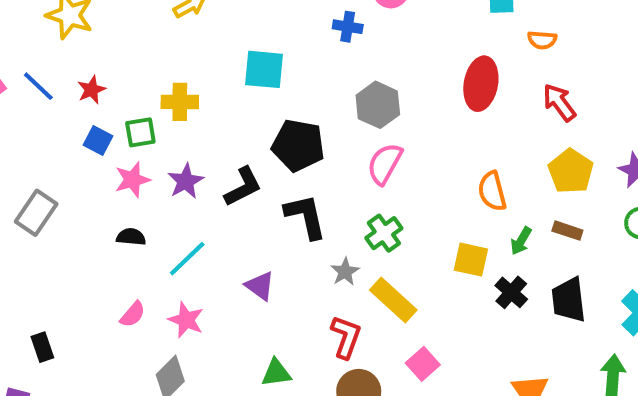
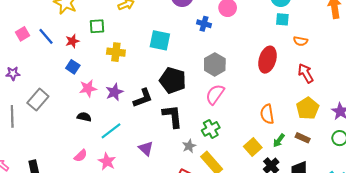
green square: (140, 132) -> (97, 26), moved
yellow square: (471, 260) -> (253, 147), turned 30

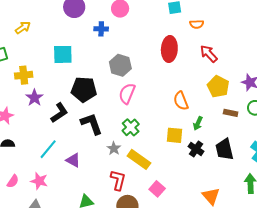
purple star: (114, 92) -> (34, 98), moved
cyan line: (111, 131) -> (48, 149), moved
brown rectangle: (303, 138) -> (231, 113), moved
yellow square: (253, 147) -> (175, 135), turned -30

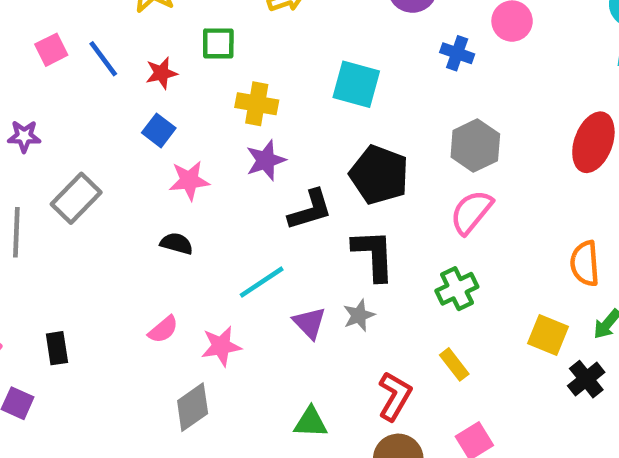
gray star: (114, 148) -> (359, 315), moved
yellow rectangle: (139, 159) -> (454, 364), size x0.6
pink star: (39, 181) -> (221, 346), turned 30

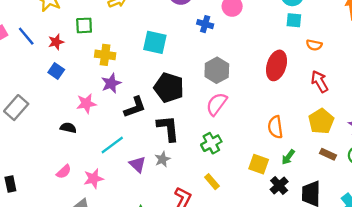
pink star: (189, 180) -> (86, 104), moved

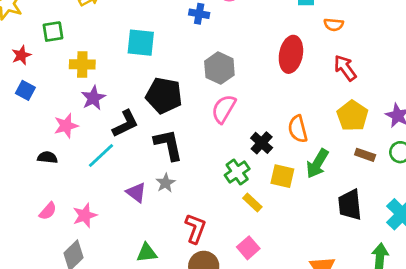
green cross: (211, 143) -> (237, 172), moved
cyan line: (112, 145) -> (101, 156), moved
green arrow: (288, 157) -> (317, 164), size x1.5
yellow rectangle: (212, 182) -> (252, 203), moved
black cross: (279, 186) -> (262, 143), moved

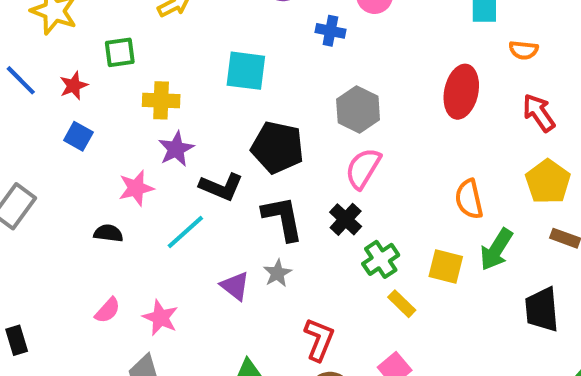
black L-shape: (125, 124) -> (221, 187), turned 48
black cross: (262, 143) -> (346, 219), moved
pink star: (85, 215) -> (160, 318), turned -30

